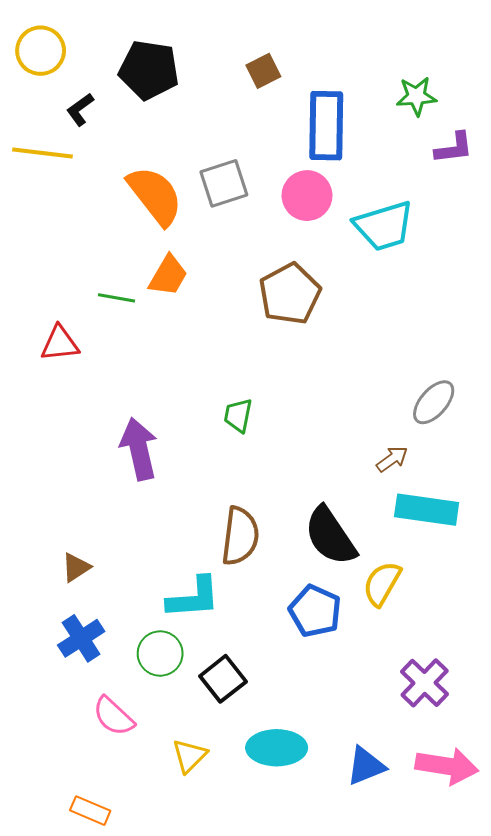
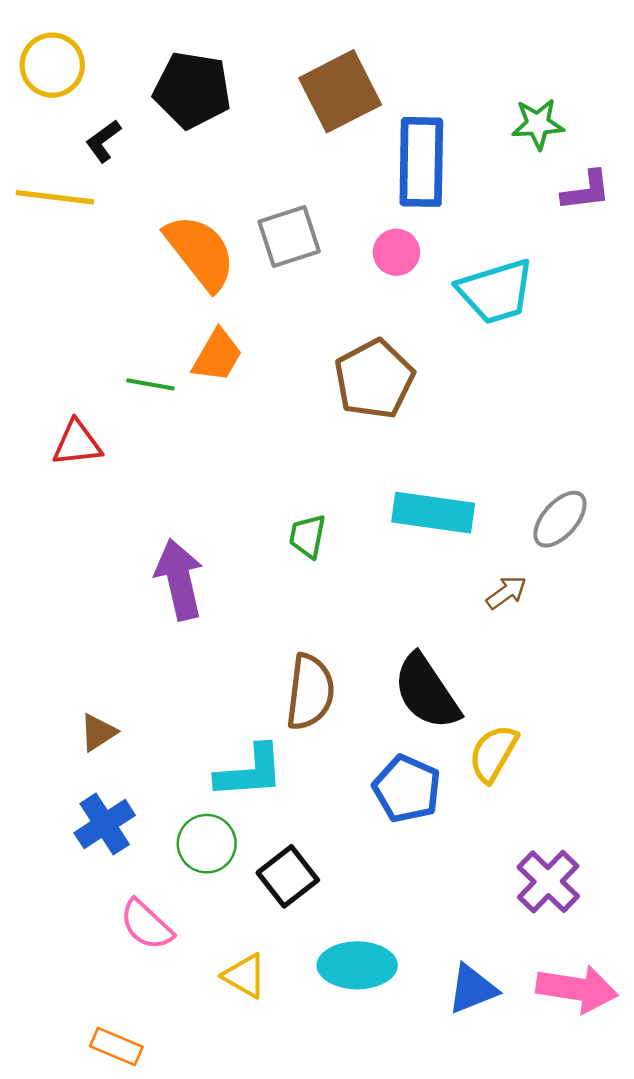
brown square: (263, 71) -> (340, 91), size x1.8
pink circle: (307, 196) -> (396, 252), size x0.7
cyan rectangle: (427, 510) -> (433, 513), moved
yellow triangle: (189, 756) -> (245, 976), turned -45

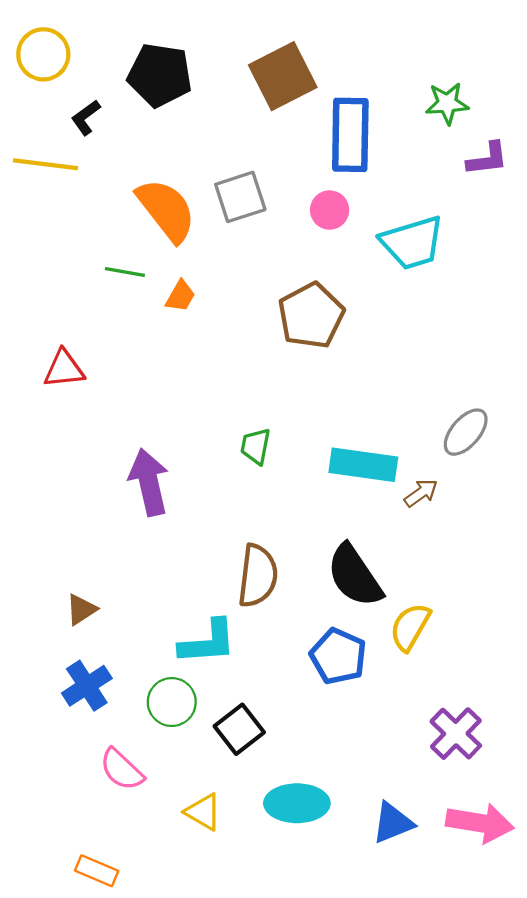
orange trapezoid: (217, 356) -> (180, 296), size x0.7
green line: (150, 384) -> (125, 272), moved
cyan rectangle: (433, 513) -> (363, 465), moved

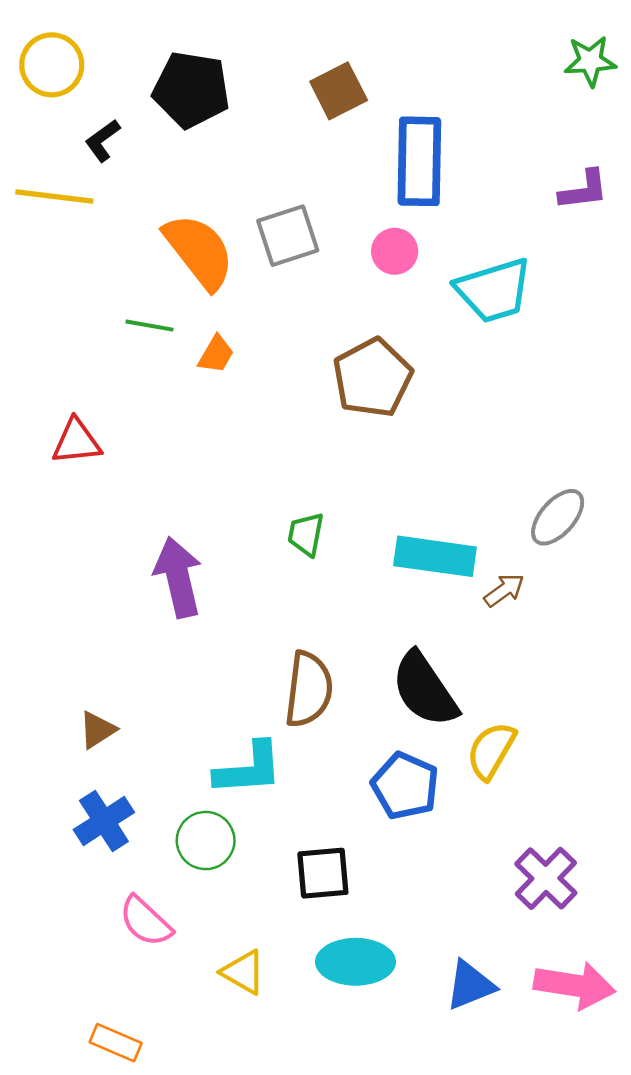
brown square: (283, 76) -> (339, 91), size x0.7
green star: (447, 103) -> (590, 61), moved
black square: (239, 729) -> (323, 873), moved, turned 33

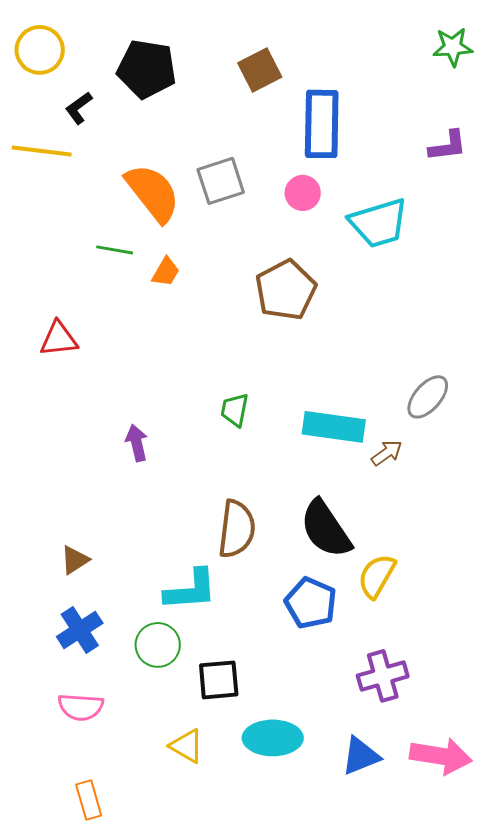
purple arrow: (178, 577) -> (137, 443), size x0.6
black square: (323, 873) -> (219, 680), moved
purple cross: (546, 878) -> (383, 676), moved, turned 30
pink semicircle: (146, 921) -> (81, 707), moved, turned -39
orange rectangle: (116, 1043) -> (89, 800), turned 51

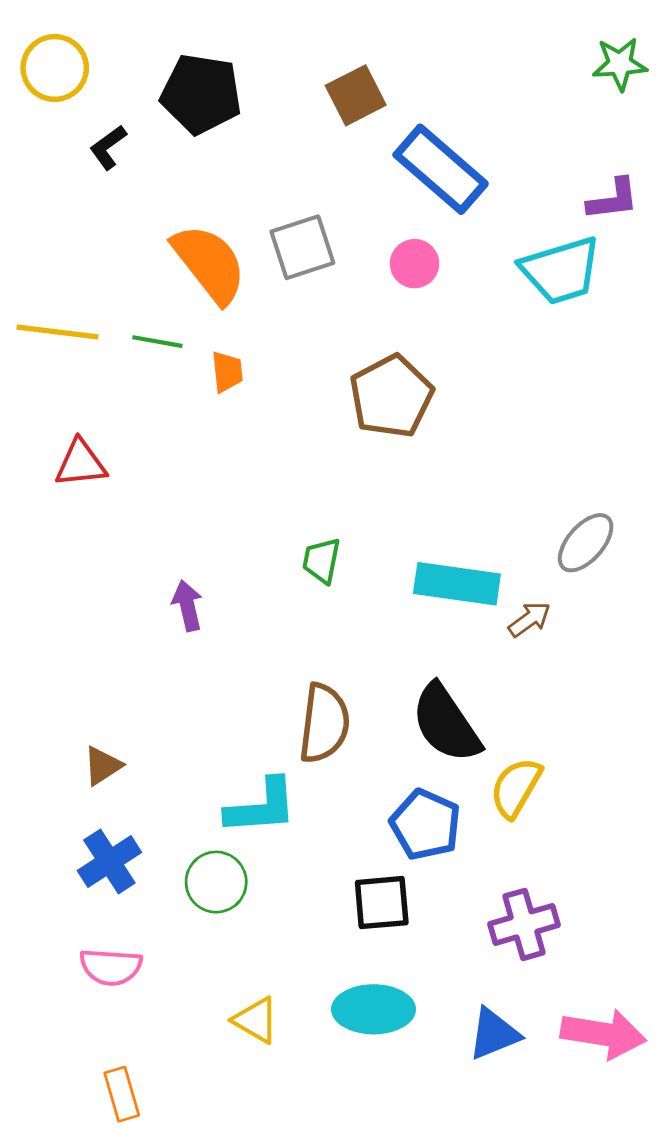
blue rectangle: (322, 124) -> (441, 169), turned -50
yellow line: (42, 151) -> (57, 332), moved
cyan trapezoid: (379, 223) -> (561, 270), moved
orange trapezoid: (166, 272) -> (227, 372), turned -36
black square: (219, 680) -> (382, 903), moved

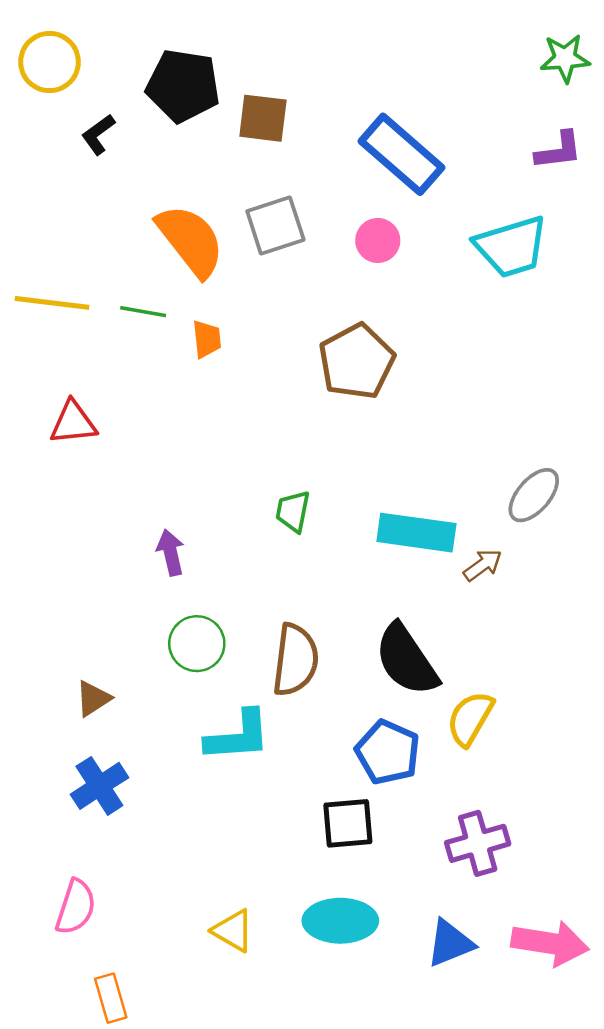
brown square: (356, 95) -> (263, 118), moved, turned 34
purple L-shape: (613, 199) -> (559, 151), moved
green circle: (216, 882) -> (197, 644), moved
pink semicircle: (111, 967) -> (76, 907), moved, turned -76

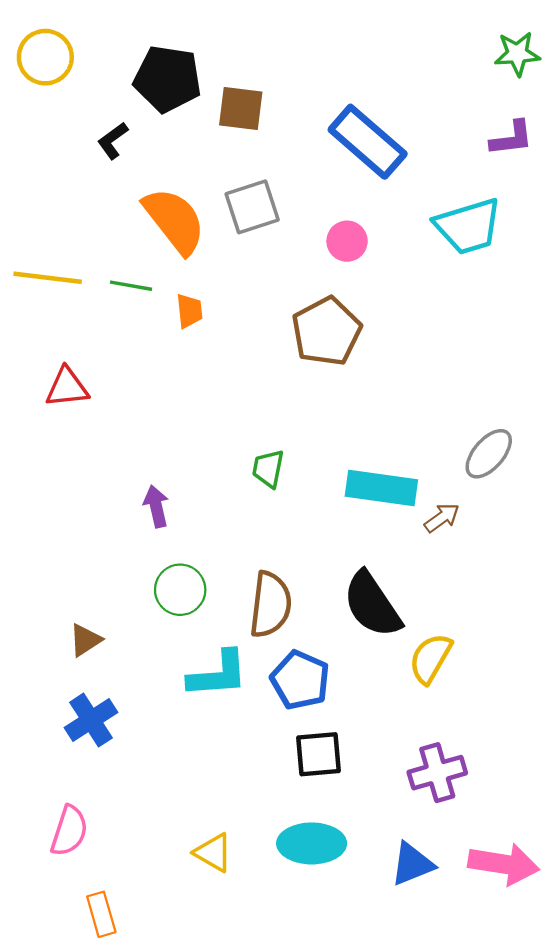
black L-shape: (98, 134) -> (113, 141), moved
pink circle: (378, 240) -> (347, 241), moved
blue pentagon: (388, 752) -> (300, 680), moved

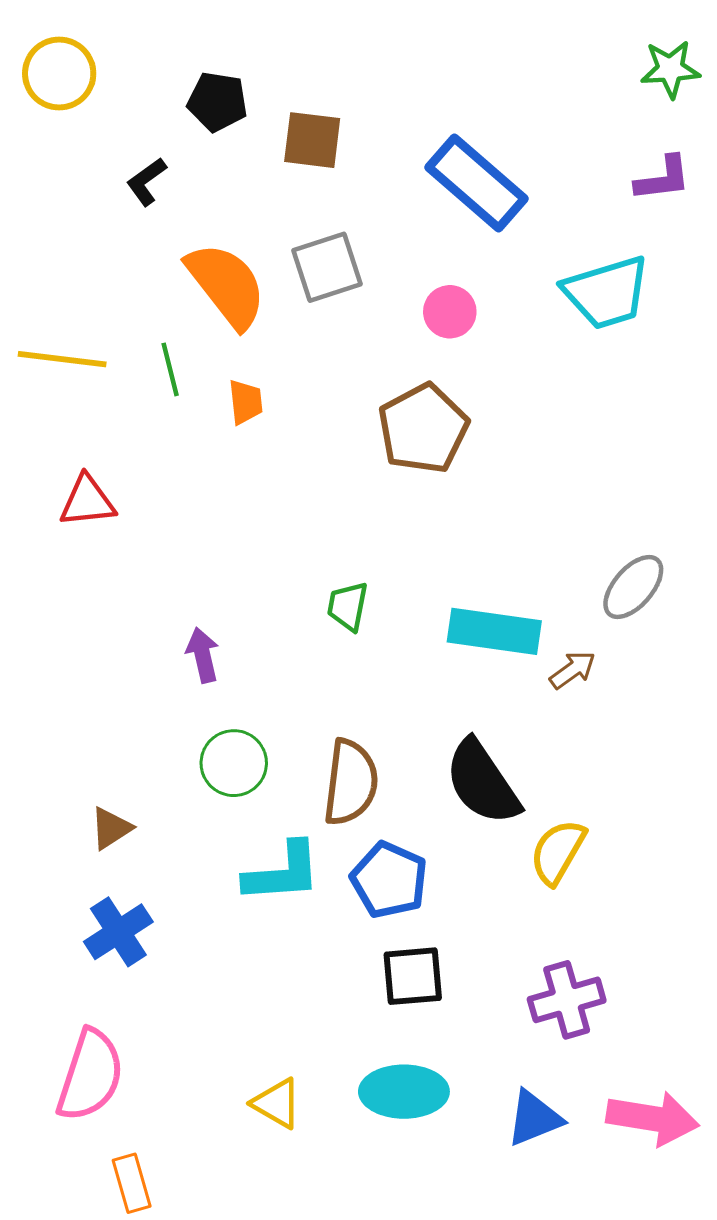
black pentagon: (168, 79) -> (217, 102), size x0.7
green line: (131, 286) -> (170, 369), turned 66
pink semicircle: (69, 831) -> (90, 1075), size x1.4

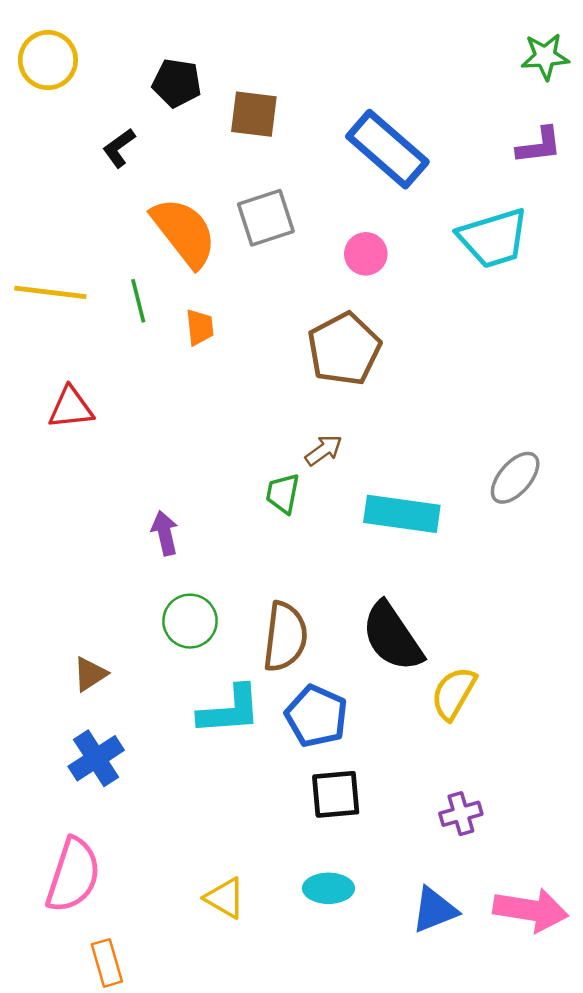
brown arrow: (573, 670) -> (324, 450), moved
purple cross: (567, 1000) -> (461, 814), size x0.7
cyan ellipse: (404, 1092) -> (328, 888), size x0.7

